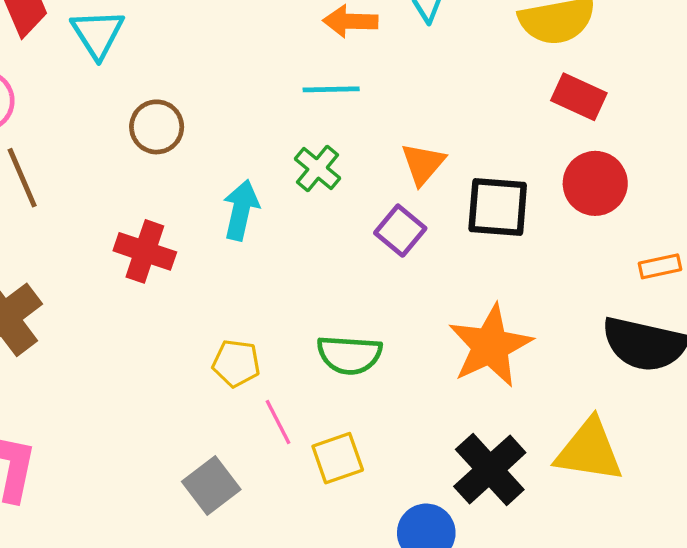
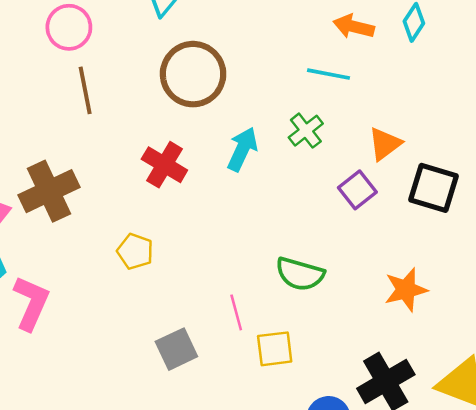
brown circle: (157, 127) -> (193, 74), size x1.6
orange star: (490, 346) -> (406, 290), size x0.7
yellow pentagon: (236, 363) -> (135, 251), moved

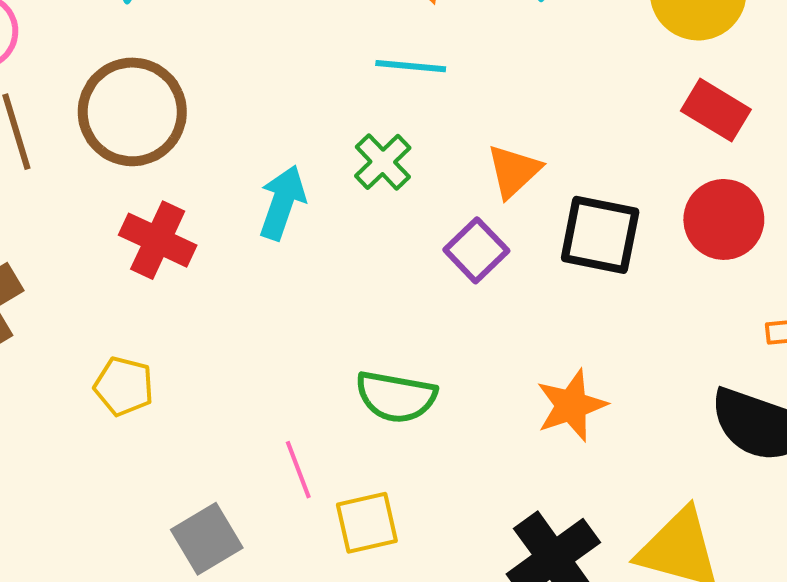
brown circle: (193, 74) -> (132, 112), moved

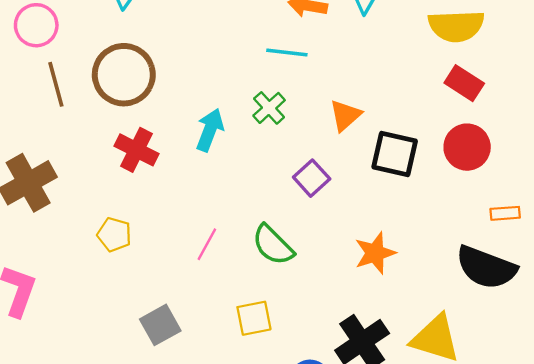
purple square: (476, 250) -> (312, 178), moved
green semicircle: (396, 397) -> (273, 245), turned 33
pink line: (298, 470) -> (207, 244), moved, turned 48

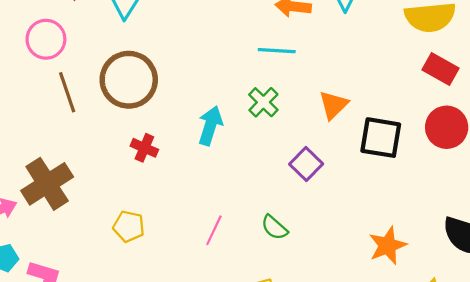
red cross: (136, 150) -> (144, 148), size x0.7
green semicircle: (273, 245) -> (274, 227), size x0.7
orange star: (375, 253) -> (388, 245), moved

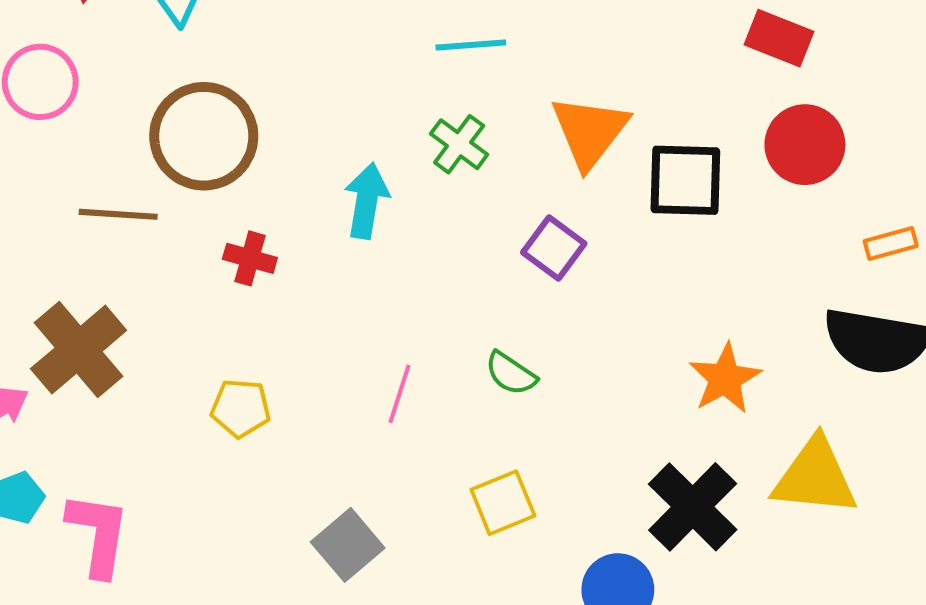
brown line: (67, 92) -> (118, 214), moved, turned -60
orange triangle: (333, 105) -> (590, 132), size x1.4

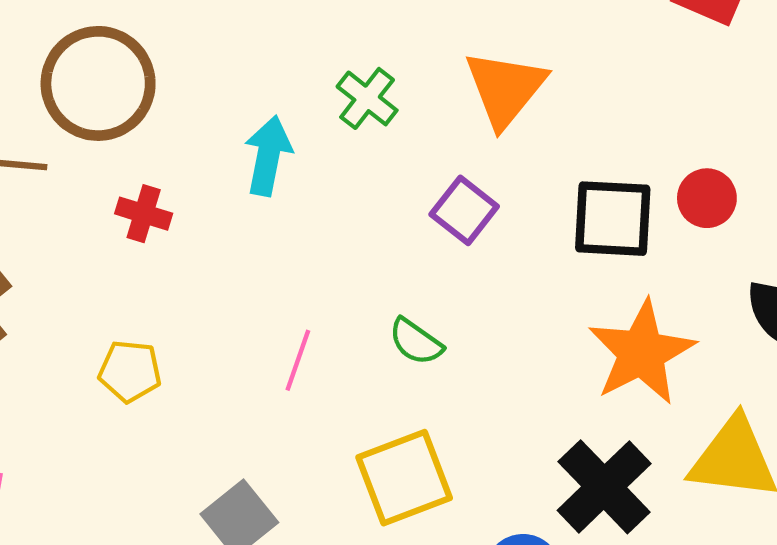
red circle: (805, 145) -> (707, 198), moved, size x0.7
black square: (685, 180) -> (613, 219), moved
orange star: (725, 379) -> (642, 353), size x1.4
yellow square: (503, 503) -> (404, 478), size x1.4

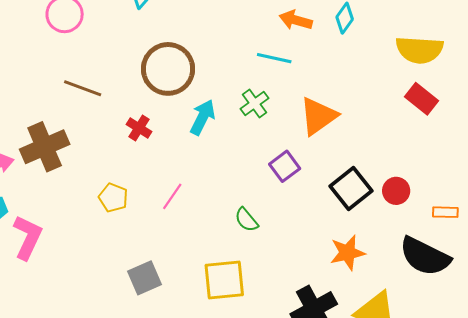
brown circle: (98, 83) -> (168, 69), moved
black square: (613, 219) -> (351, 188), turned 33
orange star: (642, 353) -> (347, 253), size x0.7
pink line: (298, 360) -> (172, 196), moved

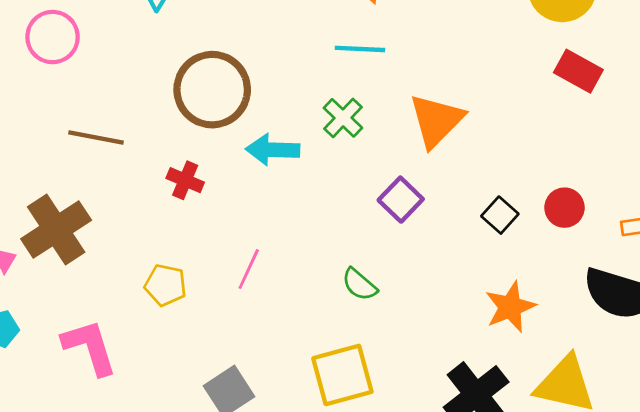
cyan arrow: (203, 117) -> (273, 150), turned -105
black square: (351, 188) -> (500, 215), size x0.6
pink L-shape: (28, 237) -> (90, 347), moved, turned -33

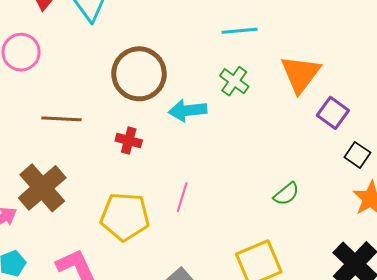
purple square: (401, 200) -> (333, 113), moved
black square: (500, 215) -> (357, 155), moved
green semicircle: (359, 284) -> (286, 194), moved, turned -72
yellow pentagon: (165, 285) -> (125, 217), size x1.6

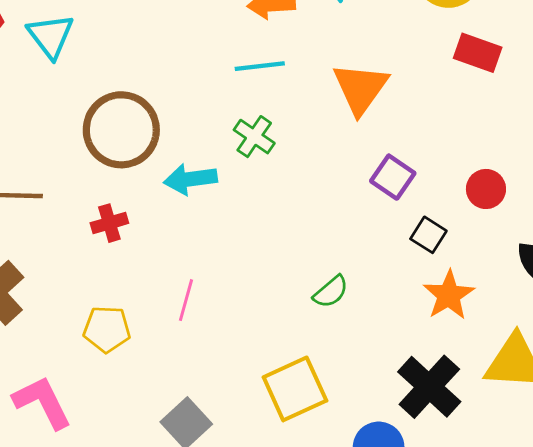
orange triangle: (300, 74) -> (361, 88), moved
red cross: (129, 140) -> (109, 223), turned -30
yellow pentagon: (125, 217) -> (107, 329), size x0.7

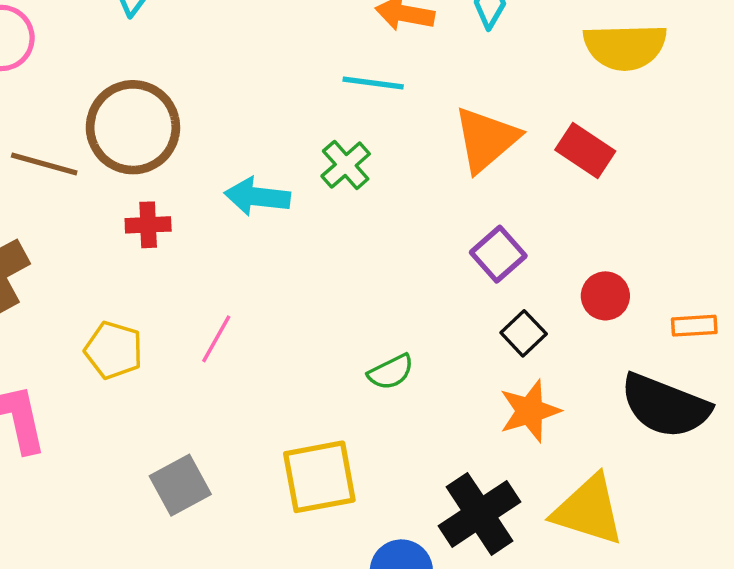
red rectangle: (478, 53) -> (585, 151), moved
brown circle: (121, 130) -> (133, 127), moved

